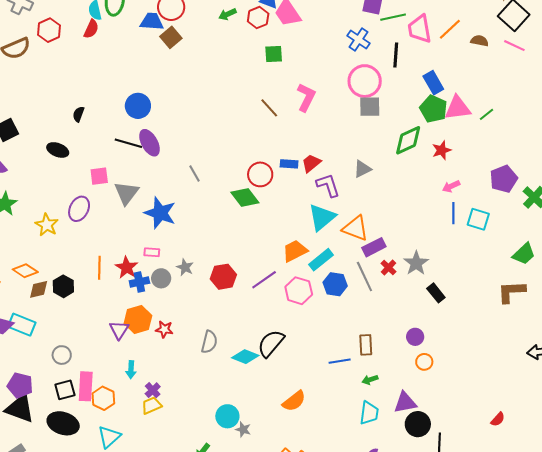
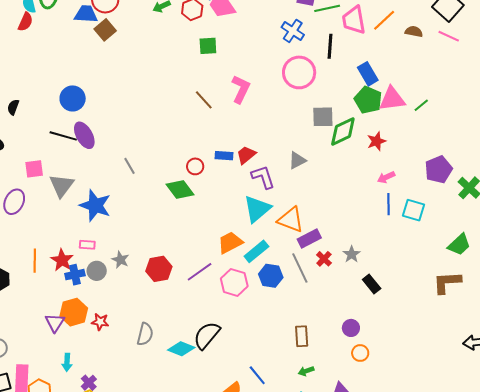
gray square: (370, 107) -> (323, 117), moved
red circle: (260, 174) -> (195, 166), size x0.7
gray star: (416, 263) -> (352, 254), size x0.7
blue line: (340, 361) -> (257, 375), moved, turned 60

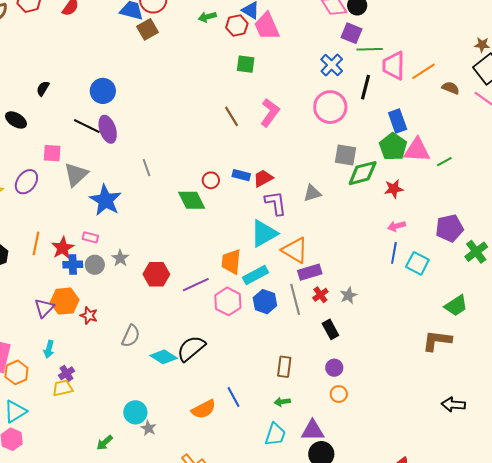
orange trapezoid: (230, 243) -> (231, 262), turned -68
black rectangle: (372, 284) -> (330, 329), moved

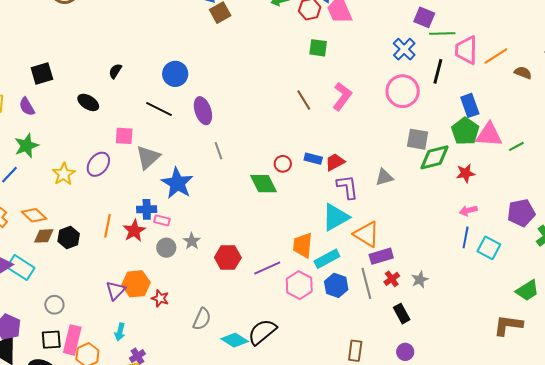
purple ellipse: (108, 129) -> (203, 111), moved
blue cross: (73, 264) -> (147, 209), moved

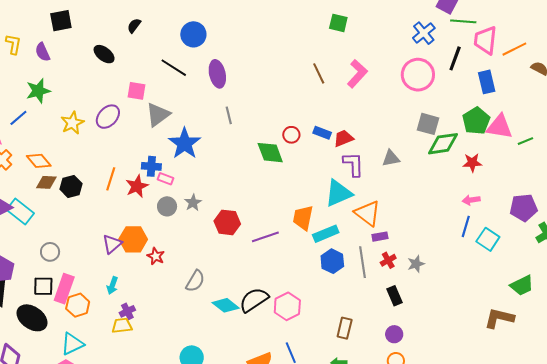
blue rectangle: (470, 105) -> (487, 82), moved
purple rectangle: (381, 256) -> (380, 237), size x0.7
pink hexagon: (299, 285) -> (287, 306), moved

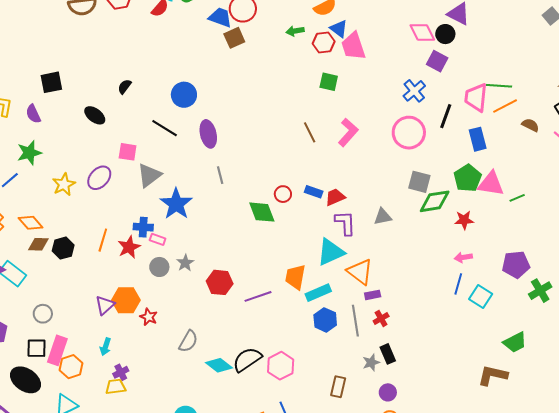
green line: (463, 21) -> (499, 86), moved
gray star: (416, 264) -> (371, 363), moved

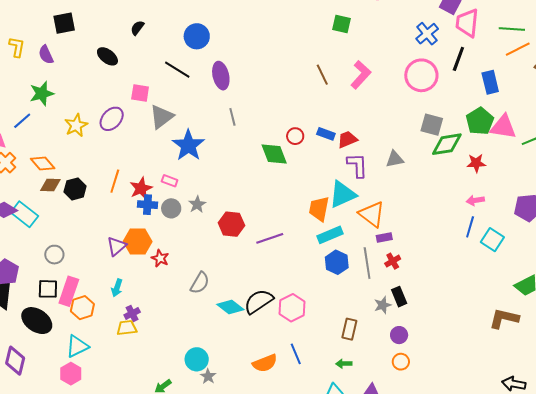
pink trapezoid: (476, 97) -> (467, 23), moved
blue cross: (143, 227) -> (148, 205), moved
orange trapezoid: (295, 277) -> (319, 209), moved

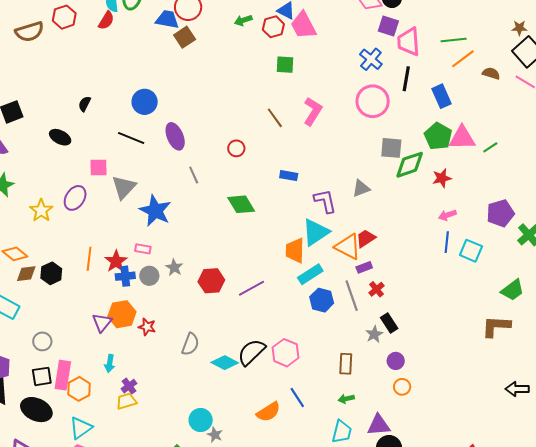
red circle: (295, 136) -> (236, 148), moved
red trapezoid: (347, 139) -> (366, 238), moved

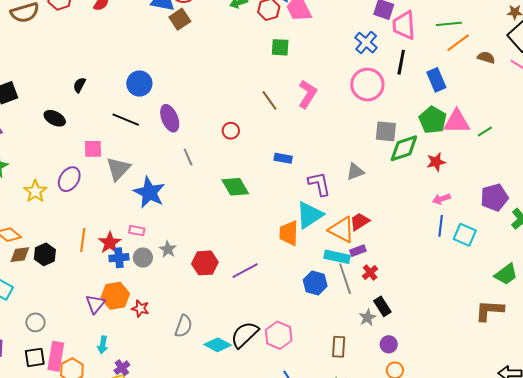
cyan rectangle: (310, 274) -> (337, 257), moved, turned 45

